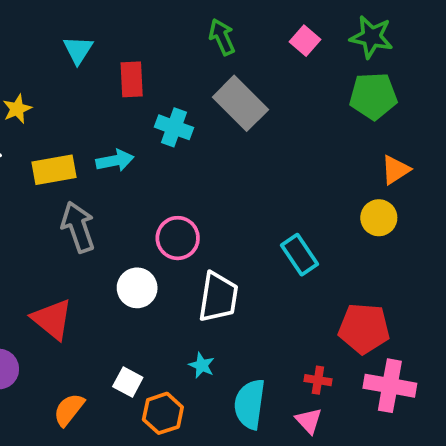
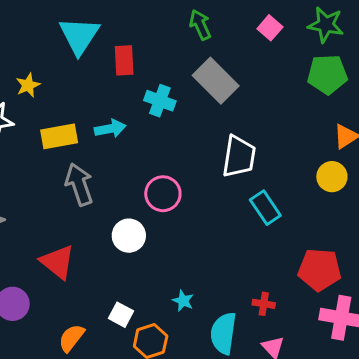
cyan triangle: (78, 50) -> (79, 36), size x1.6
white trapezoid: (218, 297) -> (239, 157), moved
red cross: (318, 380) -> (264, 304), moved

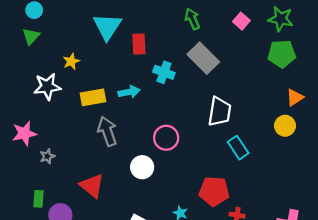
red pentagon: (320, 270) -> (214, 191), moved

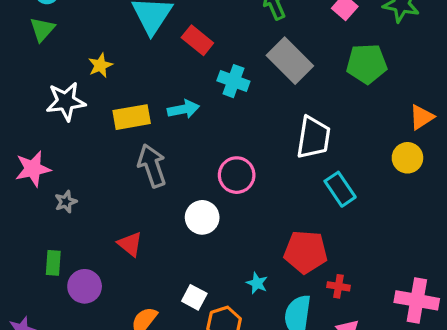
red rectangle: (139, 44) -> (197, 40), turned -48
green pentagon: (282, 54) -> (367, 64), moved
red triangle: (92, 186) -> (130, 244), size x0.7

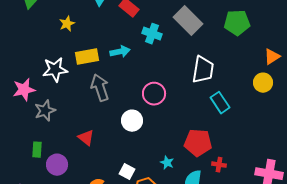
white star: (66, 101) -> (55, 70), moved
gray star: (66, 202) -> (45, 111), size x1.5

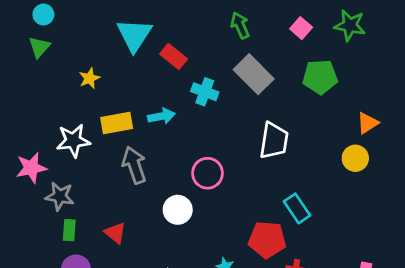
cyan rectangle: (220, 103) -> (297, 208), moved
gray star: (45, 111) -> (60, 196), turned 30
green rectangle: (37, 150) -> (69, 230), moved

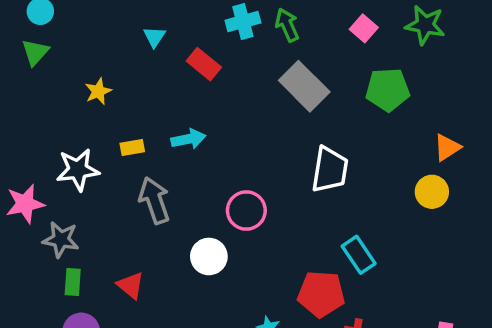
cyan triangle: (134, 35) -> (154, 37), size x0.5
cyan cross: (205, 92) -> (243, 22), moved, turned -35
yellow rectangle: (117, 123) -> (132, 148), size x0.6

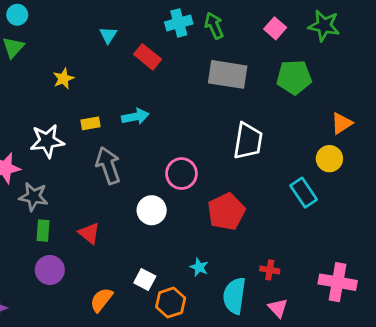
gray rectangle: (304, 86) -> (228, 74), turned -36
cyan rectangle: (359, 255) -> (304, 193), moved
red pentagon: (321, 294) -> (226, 212), moved, turned -30

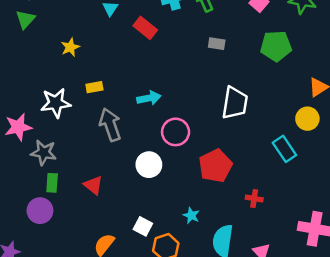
gray rectangle: (228, 74) -> (217, 44), size x0.5
cyan arrow: (135, 117) -> (149, 98), moved
purple circle: (50, 270) -> (40, 211), moved
red cross: (270, 270) -> (254, 199), moved

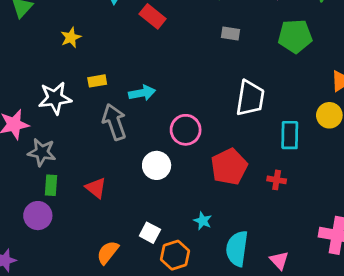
cyan arrow: (149, 98) -> (142, 93), moved
cyan rectangle: (284, 149) -> (290, 135), moved, turned 35
red cross: (254, 199) -> (277, 180), moved

